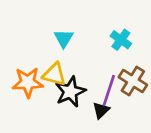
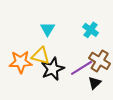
purple line: (109, 90) -> (82, 68), turned 40
black triangle: (101, 110) -> (95, 83), moved

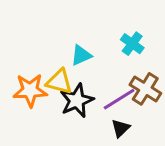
cyan triangle: (48, 29) -> (81, 55), moved, turned 35
black triangle: (95, 83) -> (121, 128), moved

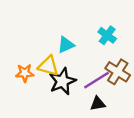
orange star: (30, 90) -> (25, 73), size x0.7
black triangle: (121, 128) -> (98, 104), turned 35

